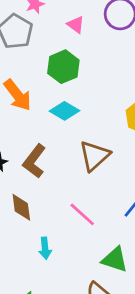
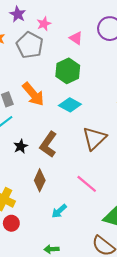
brown diamond: (21, 207) -> (40, 180), turned 35
cyan arrow: (45, 248) -> (59, 211), turned 56

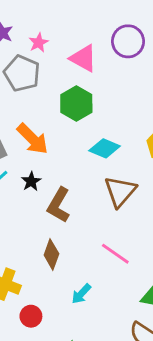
pink triangle: (76, 38) -> (83, 58), size x1.5
cyan diamond: (70, 105) -> (105, 148), moved
black star: (21, 146) -> (31, 181), moved
red circle: (11, 223) -> (31, 316), moved

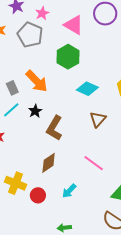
brown triangle: (120, 191) -> (98, 119), size x0.7
brown diamond: (51, 254) -> (49, 163), turned 35
red circle: (31, 316) -> (38, 195), moved

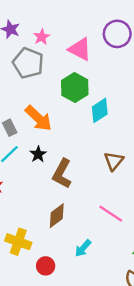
cyan diamond: (87, 89) -> (100, 110), moved, turned -55
red circle: (38, 195) -> (46, 266), moved

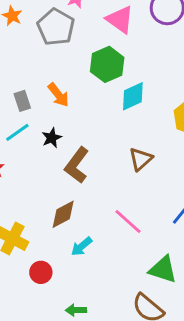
orange arrow: (38, 118) -> (58, 95), size x0.7
cyan arrow: (83, 248) -> (82, 246), moved

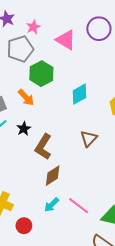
gray pentagon: (56, 27) -> (20, 49), turned 30
green hexagon: (107, 64) -> (41, 74), moved
brown diamond: (63, 214) -> (53, 176), moved
pink line: (128, 222) -> (79, 206), moved

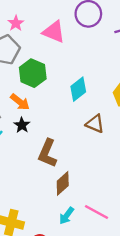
black star: (24, 129) -> (22, 125), moved
brown triangle: (89, 139) -> (95, 124), moved, turned -42

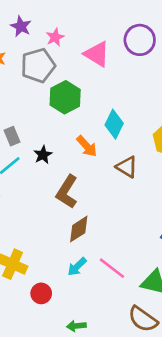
cyan diamond: (78, 89) -> (114, 124), turned -35
orange arrow: (20, 102) -> (87, 146), moved

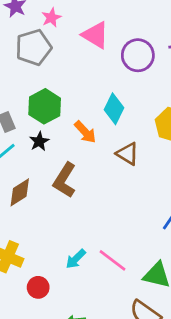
purple circle: (140, 40) -> (138, 55), moved
green hexagon: (65, 97) -> (45, 106), moved
brown diamond: (79, 229) -> (20, 192), moved

